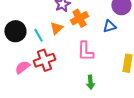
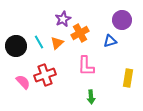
cyan line: (38, 35) -> (39, 42), moved
pink semicircle: (22, 67) -> (23, 82), turned 84

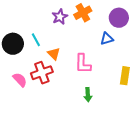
orange cross: (80, 33) -> (83, 13), moved
orange triangle: (57, 43) -> (54, 54), moved, turned -32

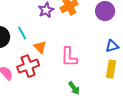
blue triangle: (107, 39) -> (112, 46), moved
green arrow: (88, 95) -> (74, 88), turned -32

